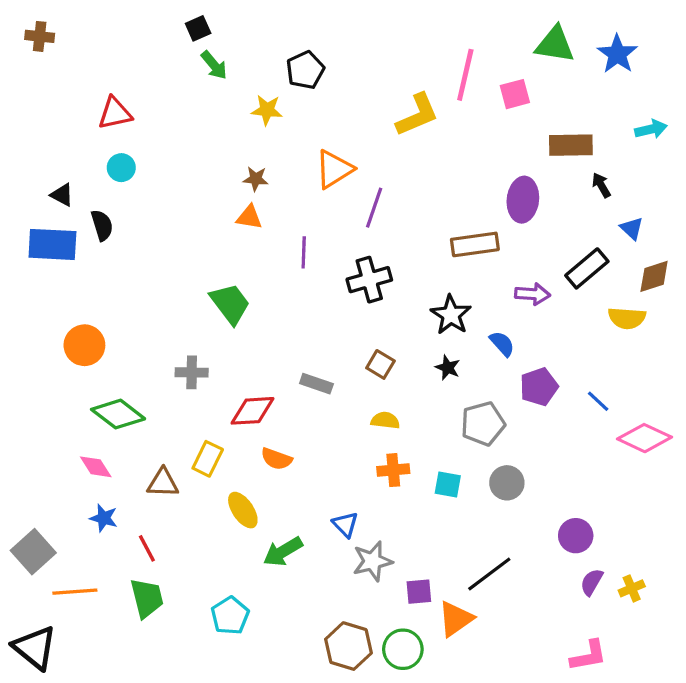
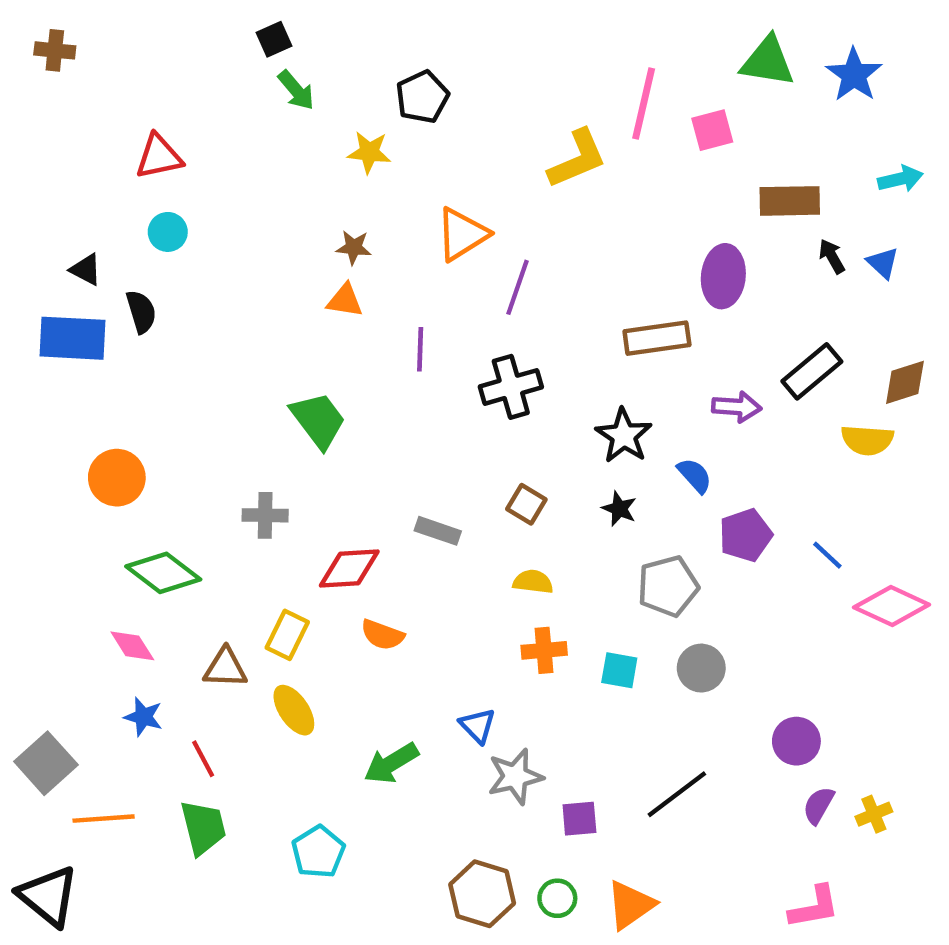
blue triangle: (632, 228) -> (883, 263), moved
yellow ellipse: (243, 510) -> (294, 710), moved
orange triangle: (456, 619) -> (630, 905), moved
green circle: (403, 649) -> (557, 898), size x0.7

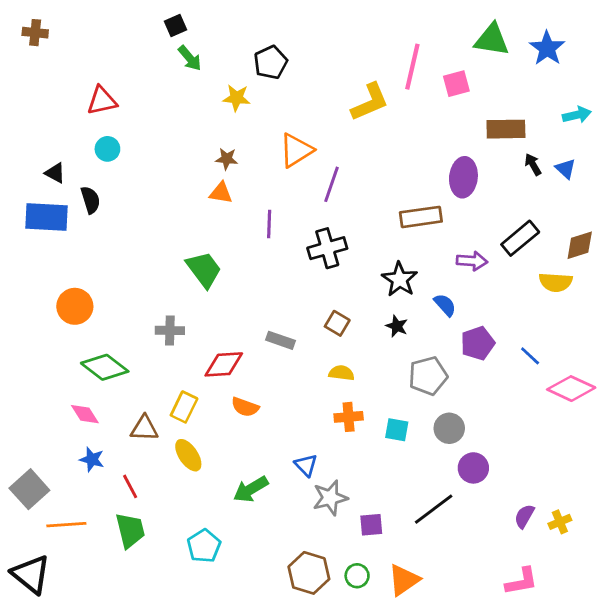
purple circle: (796, 741) -> (473, 468), moved

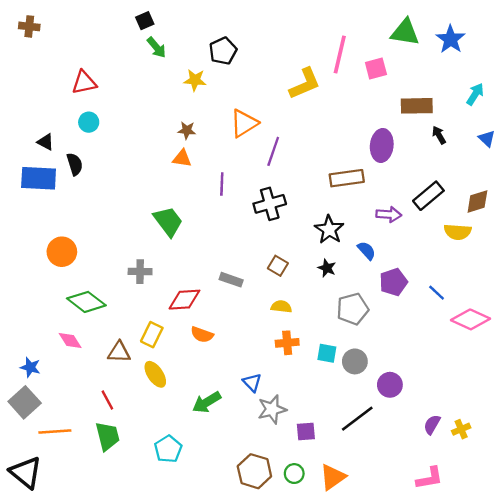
cyan arrow: (577, 115) -> (475, 94), turned -45
blue triangle: (566, 169) -> (487, 138), moved
gray circle: (449, 428) -> (355, 361), moved
blue star: (92, 459) -> (30, 367), moved

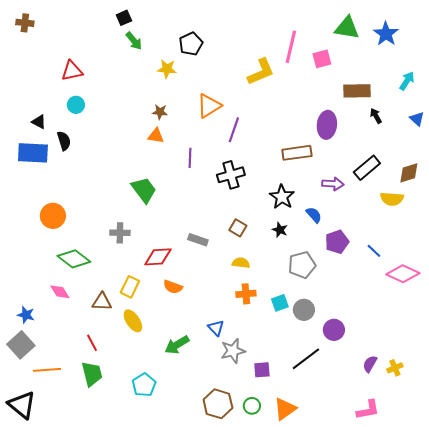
cyan square: (327, 353) -> (280, 303), turned -30

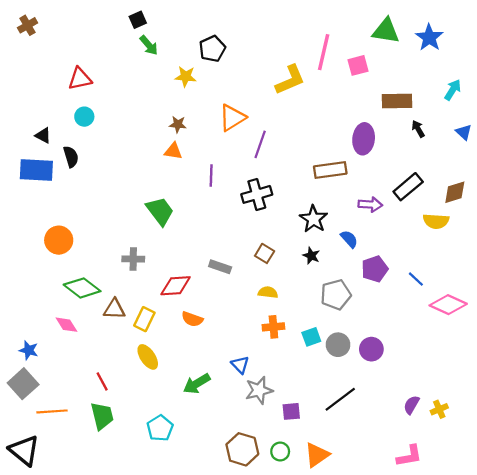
brown cross: (25, 23) -> (28, 25), turned -36
brown triangle: (102, 302) -> (114, 309), moved
purple circle: (334, 330) -> (371, 349), moved

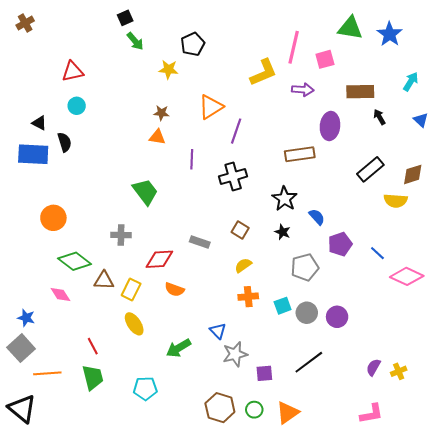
purple arrow: (370, 204) -> (303, 90), moved
yellow semicircle: (268, 292) -> (243, 265), turned -42
cyan pentagon: (160, 428) -> (145, 388), turned 30

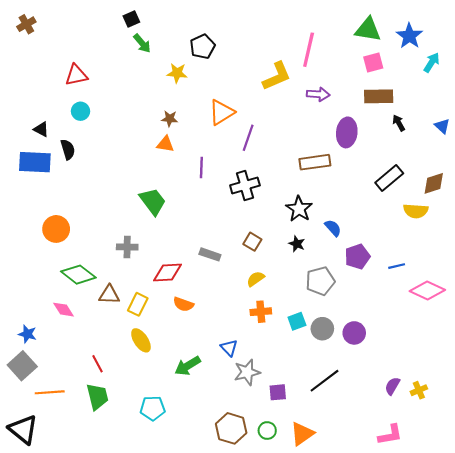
pink square: (325, 59) -> (373, 62), moved
cyan arrow: (411, 82) -> (432, 62), moved
blue line: (377, 253) -> (397, 266), turned -56

